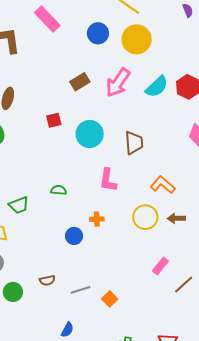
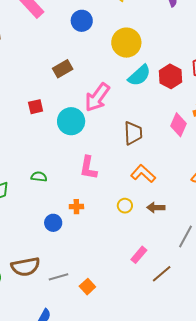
yellow circle: (137, 39) -> (126, 43), moved
pink arrow: (118, 83) -> (97, 97), moved
brown trapezoid: (134, 143) -> (133, 133), moved
yellow circle: (145, 217) -> (125, 206), size x0.6
brown semicircle: (47, 280) -> (25, 267), size x1.8

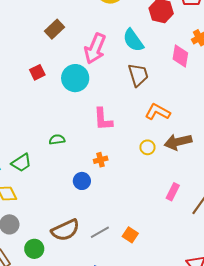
cyan semicircle: (139, 75) -> (133, 40), moved, turned 110
brown arrow: (156, 208) -> (178, 142), size x1.5

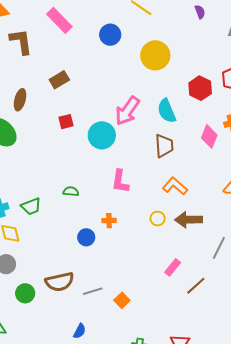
brown rectangle: (55, 29) -> (59, 80), moved

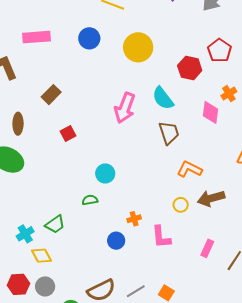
pink rectangle: (59, 20) -> (37, 37), turned -36
cyan circle: (102, 135) -> (105, 173), moved, size x0.7
pink L-shape: (120, 181) -> (161, 237), moved

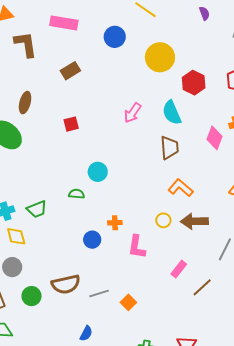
red hexagon: (190, 68) -> (194, 83), moved
brown rectangle: (51, 95) -> (70, 71), moved
pink arrow: (125, 108) -> (133, 113), size x0.7

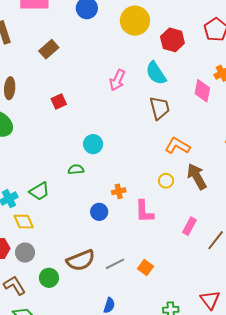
brown arrow: (194, 221) -> (197, 176), turned 72

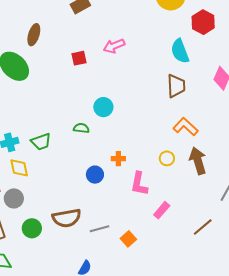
pink arrow: (117, 80) -> (114, 46), moved, turned 30
pink rectangle: (189, 226) -> (162, 210), moved

